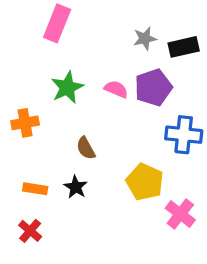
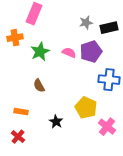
orange cross: (25, 123) -> (15, 38), moved
brown semicircle: (86, 148) -> (39, 86), moved
black star: (76, 187) -> (56, 122), moved

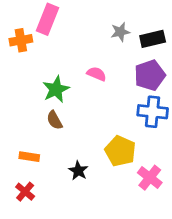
orange cross: (15, 38) -> (21, 40), moved
green star: (40, 52) -> (56, 89), moved
purple pentagon: (91, 52) -> (150, 75), moved

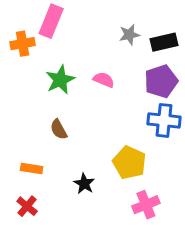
green star: (56, 89) -> (60, 80), moved
pink cross: (150, 178) -> (146, 205), moved, turned 30

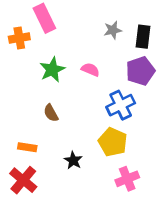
pink rectangle: (51, 21) -> (44, 18), turned -48
black rectangle: (164, 42) -> (143, 37), turned -70
blue cross: (164, 120) -> (121, 105), moved, turned -32
red cross: (27, 206) -> (23, 180), size x1.5

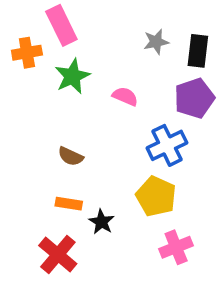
green star: (52, 70) -> (72, 76), moved
brown semicircle: (51, 113) -> (71, 156), turned -36
orange rectangle: (27, 147) -> (69, 204), moved
red cross: (23, 180) -> (58, 255), moved

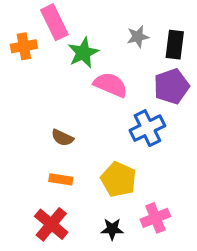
green star: (72, 76) -> (83, 53), moved
pink semicircle: (125, 96) -> (111, 85), size x1.5
yellow pentagon: (156, 196) -> (119, 179), moved
black star: (101, 222) -> (112, 229), moved, turned -30

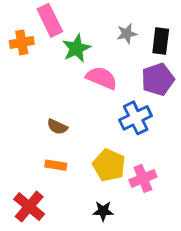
pink cross: (155, 218) -> (143, 178), moved
red cross: (51, 224) -> (29, 207), moved

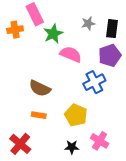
brown semicircle: (57, 127) -> (40, 88), size x1.5
pink cross: (143, 178) -> (100, 141), moved, turned -36

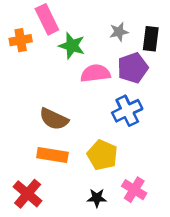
green star: (53, 34) -> (72, 46), turned -30
pink semicircle: (71, 54) -> (95, 73), turned -30
purple pentagon: (110, 55) -> (133, 68), moved
orange rectangle: (39, 115) -> (52, 155), size x1.5

